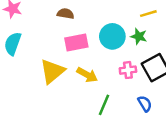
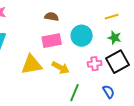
brown semicircle: (66, 14) -> (52, 17), moved
green star: (139, 36) -> (115, 38), moved
yellow triangle: (52, 71) -> (32, 65), turned 30

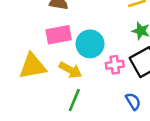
cyan circle: (82, 36) -> (90, 44), moved
green line: (75, 93) -> (74, 100), moved

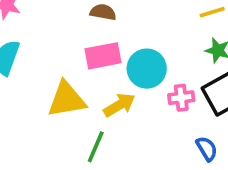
yellow arrow: (70, 70) -> (119, 105), turned -60
green line: (74, 100) -> (96, 147), moved

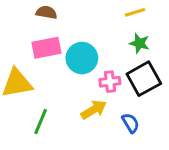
yellow arrow: (119, 105) -> (94, 110), moved

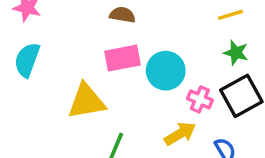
pink cross: (110, 82) -> (200, 99), turned 30

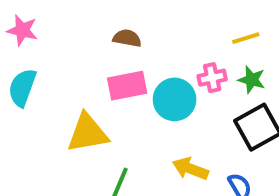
pink cross: (200, 99) -> (212, 78), moved, turned -35
yellow arrow: (180, 134) -> (190, 169), turned -128

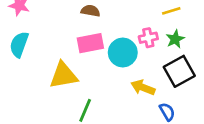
green star: (252, 80) -> (175, 39), turned 30
yellow arrow: (190, 169) -> (143, 87), moved

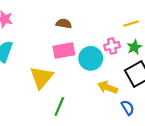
yellow triangle: (64, 75) -> (41, 77), turned -40

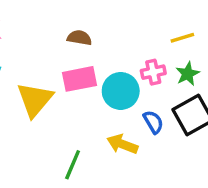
yellow triangle: (41, 77) -> (35, 100), moved
yellow arrow: (108, 87) -> (122, 144), moved
blue semicircle: (128, 108) -> (153, 122), moved

